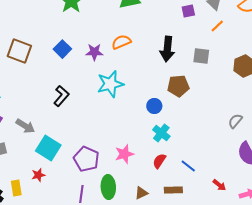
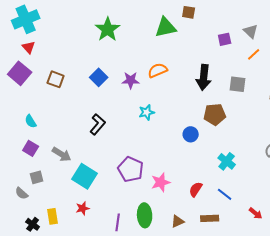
brown square: (19, 51) -> (56, 79), size x0.7
cyan star: (110, 84) -> (147, 112), size x0.6
cyan cross: (161, 133) -> (227, 161), moved
purple pentagon: (86, 159) -> (131, 169), moved
red star: (38, 175) -> (83, 208), moved

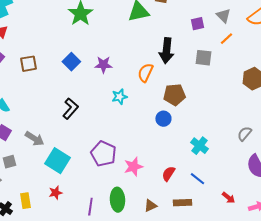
orange semicircle: (158, 70) -> (145, 73), moved, turned -42
black arrow: (204, 77) -> (166, 51), moved
brown square: (56, 79) -> (28, 64), turned -30
gray square: (238, 84) -> (203, 58), moved
brown pentagon: (215, 114) -> (174, 95), moved

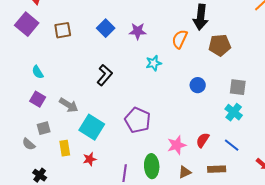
gray square: (203, 58) -> (238, 87), moved
brown pentagon: (174, 95) -> (220, 45), moved
pink star: (133, 167) -> (177, 145), moved
yellow rectangle: (25, 201) -> (65, 148), moved

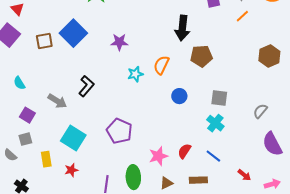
blue square: (106, 28) -> (73, 33), moved, size x1.5
orange semicircle: (180, 39) -> (161, 65), moved
purple square: (38, 99) -> (27, 115), moved
gray arrow: (69, 105) -> (57, 101), moved

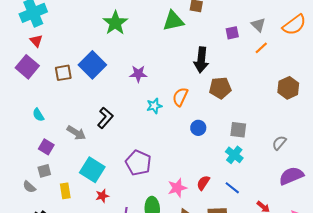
purple semicircle: (272, 144) -> (291, 176), turned 95
red star: (71, 170) -> (102, 196), moved

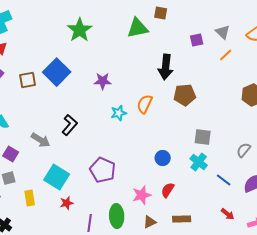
blue circle: (198, 128) -> (163, 158), moved
blue line: (232, 188) -> (224, 180), moved

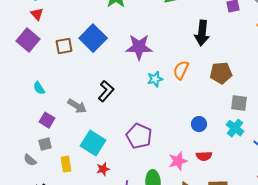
purple star: (103, 81) -> (139, 47), size x1.5
brown pentagon: (185, 95) -> (221, 73), moved
red semicircle: (168, 190) -> (204, 156), turned -126

